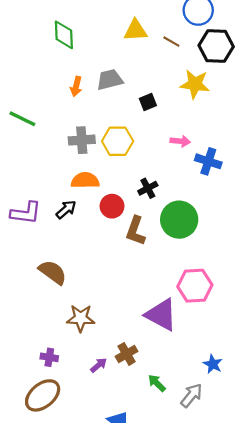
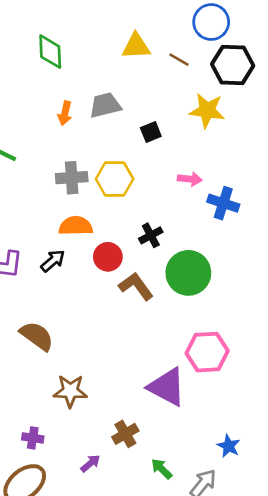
brown L-shape: (136, 231) -> (136, 286), turned 124
purple arrow: (99, 365) -> (90, 463), moved

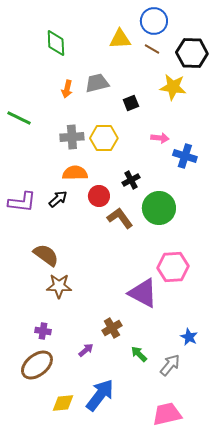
blue circle: (211, 22) -> (154, 21), moved
brown star: (70, 391) -> (59, 286), moved

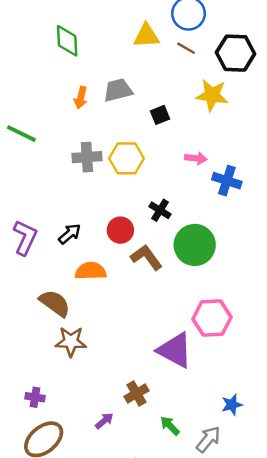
orange semicircle: (75, 173) -> (91, 271), moved
black cross: (131, 180) -> (160, 210), turned -30
purple L-shape: (22, 202) -> (25, 238), turned -72
purple cross: (43, 331) -> (35, 397), moved
blue star: (189, 337) -> (232, 405), turned 30

